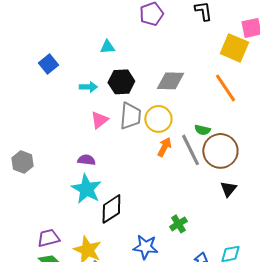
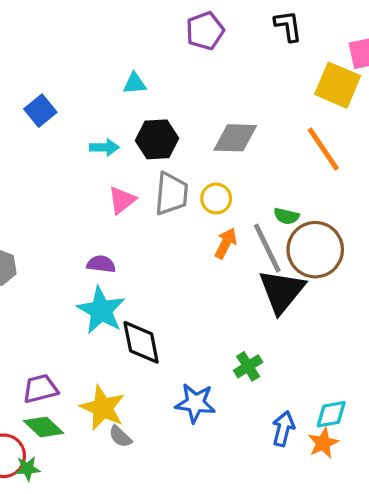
yellow circle: (158, 119) -> (216, 199), size x0.7
black triangle: (228, 189) -> (282, 291), moved, size x1.8
black diamond: (111, 209) -> (141, 342), turned -68

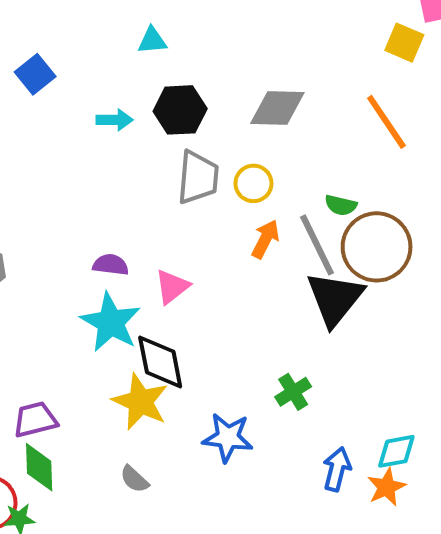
yellow square: (338, 85) -> (404, 43), size x0.7
pink triangle: (122, 200) -> (172, 287), moved
yellow star: (103, 408) -> (140, 402), moved
green diamond: (44, 427) -> (39, 467), turned 45

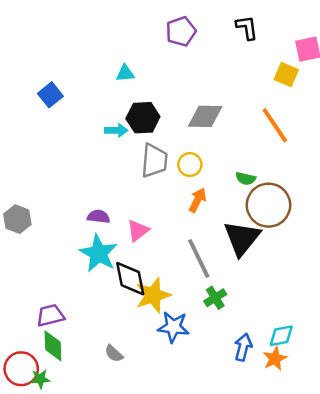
cyan arrow: (115, 120) -> (116, 130), moved
gray line: (317, 245) -> (199, 258), moved
yellow star: (140, 402) -> (153, 295), moved, turned 30

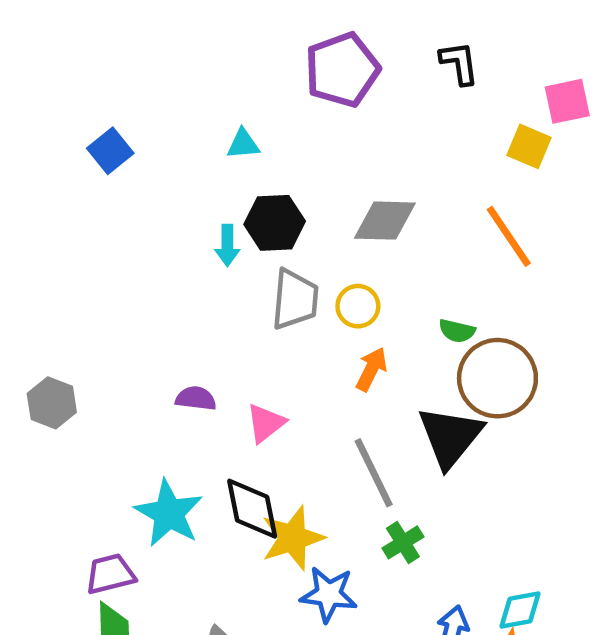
purple pentagon: (181, 31) -> (342, 70), size x1.4
blue square: (50, 95) -> (110, 151), moved
cyan arrow: (116, 130) -> (227, 245), turned 90
cyan star: (99, 253) -> (169, 513), moved

